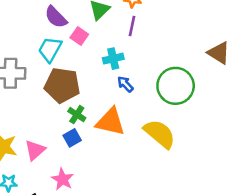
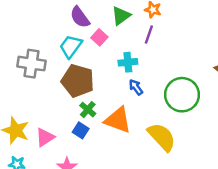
blue square: (72, 138) -> (81, 130), turned -35

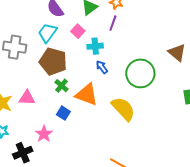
pink square: (99, 37) -> (78, 31), moved
blue square: (81, 130) -> (63, 113), moved
pink triangle: (45, 137) -> (27, 98), moved, turned 36

